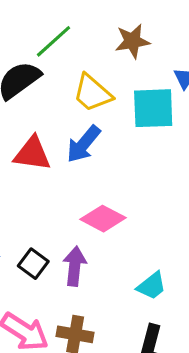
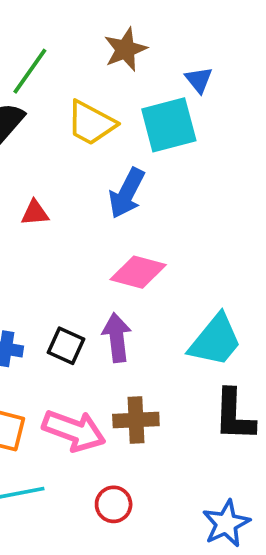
blue arrow: (84, 144) -> (127, 193), moved
red triangle: (32, 154) -> (35, 213), size x0.6
cyan trapezoid: (152, 286) -> (215, 340), size x1.5

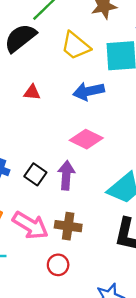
blue arrow: (127, 193) -> (89, 91), turned 40
red circle: (114, 504) -> (58, 265), moved

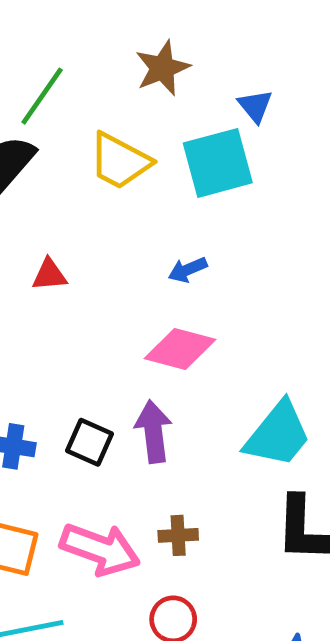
blue arrow: (89, 91) -> (188, 270), moved, size x0.6
brown cross: (68, 226) -> (178, 535), size x0.7

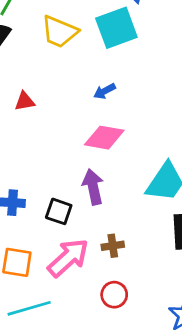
black square: (90, 442) -> (59, 211), moved
pink arrow: (100, 549) -> (68, 258), turned -57

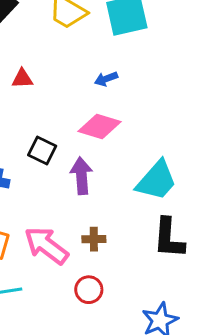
black square: (59, 211) -> (42, 150), moved
pink arrow: (68, 258) -> (46, 246), turned -108

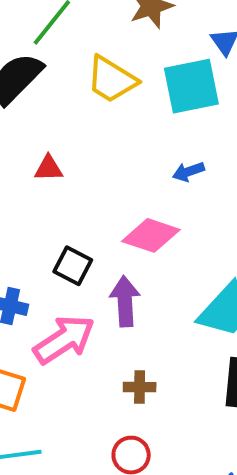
blue arrow: (106, 79) -> (188, 172), moved
pink arrow: (46, 246) -> (64, 340), moved, turned 108

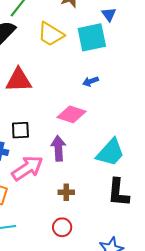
red triangle: (48, 168) -> (19, 80), size x1.8
black square: (73, 266) -> (20, 130), moved, turned -30

